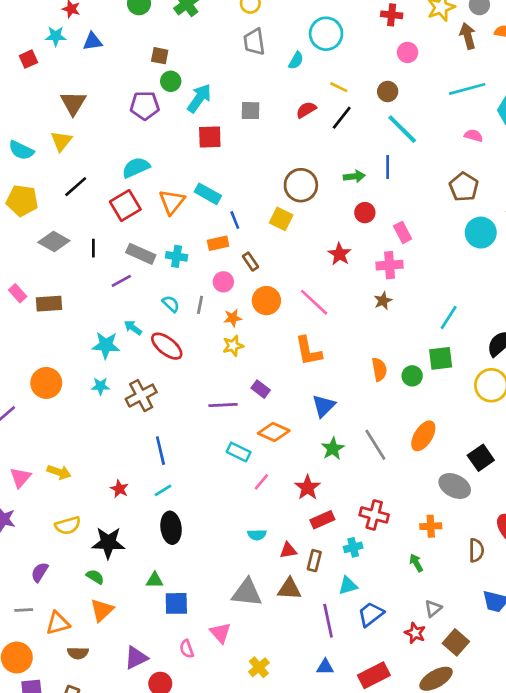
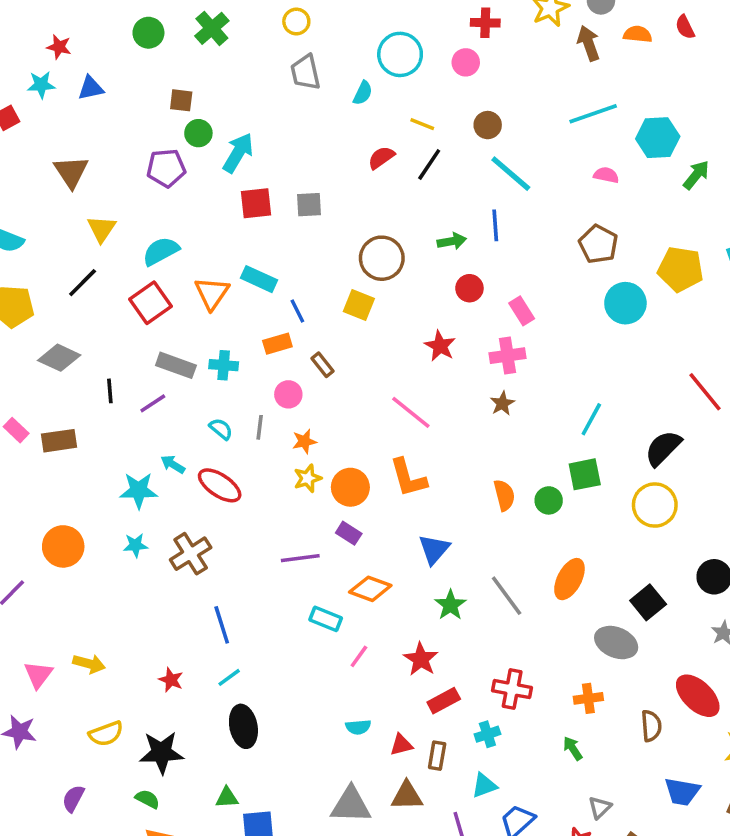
pink circle: (408, 52) -> (466, 62), moved
gray square: (251, 111) -> (309, 205), moved
yellow triangle: (61, 141) -> (102, 229), moved
black line: (93, 248) -> (110, 391), moved
orange circle: (266, 301) -> (350, 487), moved

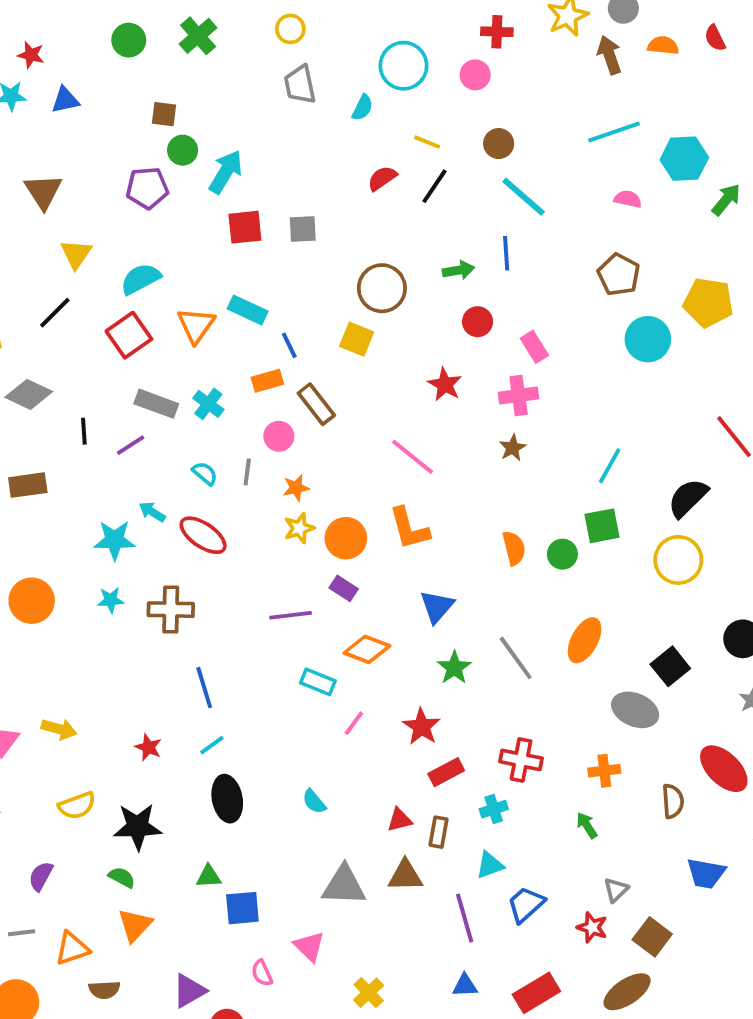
cyan cross: (224, 365) -> (208, 404), turned 32
brown rectangle: (322, 365) -> (316, 404), size x1.5
brown cross: (191, 554) -> (171, 610), turned 33
cyan semicircle: (358, 727) -> (314, 802), moved, turned 55

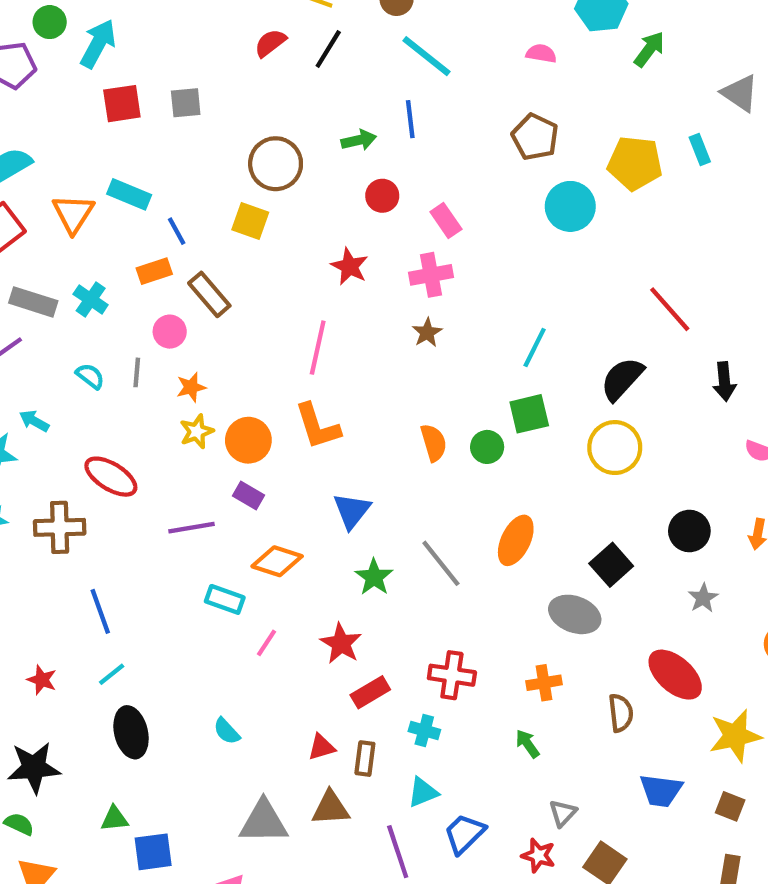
pink line: (413, 457) -> (318, 348), turned 66
red ellipse: (203, 535) -> (111, 477), moved
cyan cross: (494, 809) -> (424, 730), turned 36

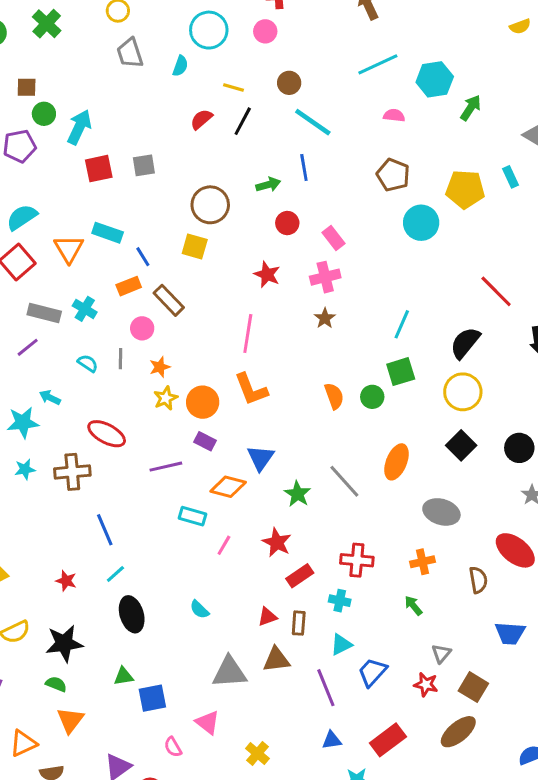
blue triangle: (352, 511) -> (261, 458), moved
black square: (611, 565) -> (461, 445), moved

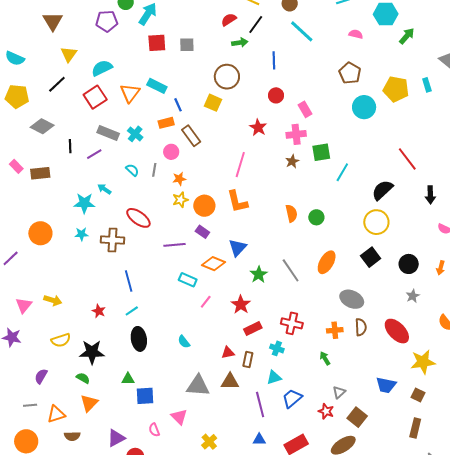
blue line: (304, 167) -> (274, 60), moved
green arrow: (268, 185) -> (240, 43), moved
green square: (401, 372) -> (321, 152), moved
brown semicircle: (478, 580) -> (361, 327), moved

